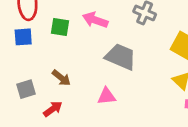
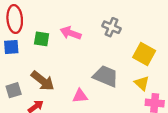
gray trapezoid: (121, 57) -> (106, 76), moved
brown arrow: (61, 78) -> (43, 81), size x1.5

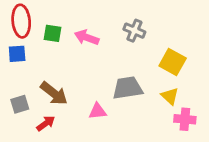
green square: (42, 39) -> (53, 33), moved
gray trapezoid: (106, 76) -> (128, 88), turned -32

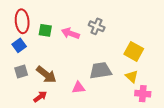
gray cross: (134, 31) -> (97, 26), moved
blue square: (17, 54) -> (19, 45), turned -32
gray square: (20, 104) -> (21, 72), moved

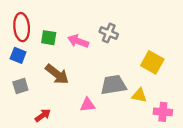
blue square: (19, 45) -> (18, 55), turned -32
brown arrow: (46, 75) -> (57, 74), moved
yellow triangle: (132, 77) -> (139, 95), moved, turned -32

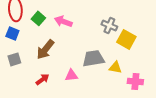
gray cross: (109, 33) -> (109, 25), moved
green square: (49, 38) -> (38, 18), turned 32
brown arrow: (57, 74) -> (45, 49), turned 90
red arrow: (43, 115) -> (42, 79), moved

